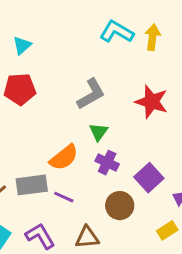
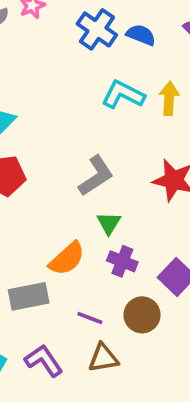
purple line: (64, 197) -> (90, 318), moved

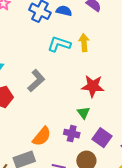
gray L-shape: (96, 176) -> (36, 81), moved
green triangle: (109, 223) -> (83, 113), moved

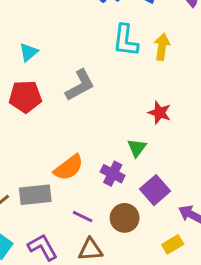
cyan L-shape: (59, 44) -> (125, 40), turned -115
red star: (93, 86) -> (160, 113), size x0.7

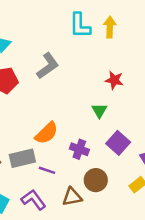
purple cross: (113, 174) -> (79, 149), moved
purple line: (83, 217) -> (47, 170), moved
brown circle: (125, 218) -> (96, 180), moved

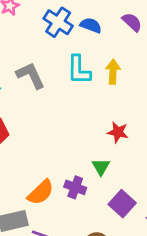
gray L-shape: (48, 66) -> (31, 75), moved, turned -80
purple cross: (79, 149) -> (75, 187), moved

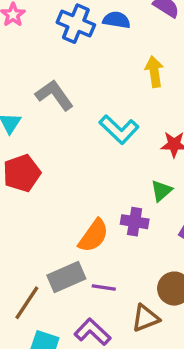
cyan L-shape: (79, 70) -> (119, 129), moved, turned -36
green triangle: (101, 167) -> (161, 191), turned 30

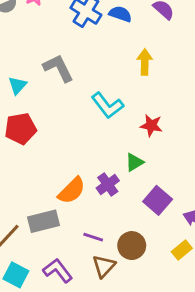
purple cross: (135, 222) -> (108, 184), turned 35
purple line: (104, 287) -> (93, 237), moved
brown triangle: (146, 318) -> (104, 266), turned -35

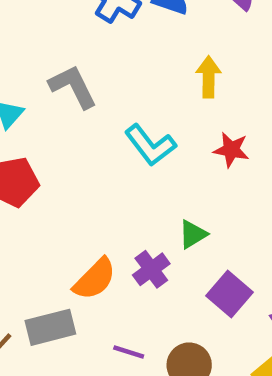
red star: (151, 125) -> (231, 150), moved

